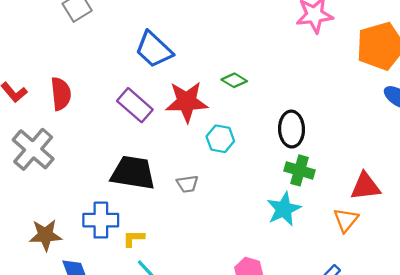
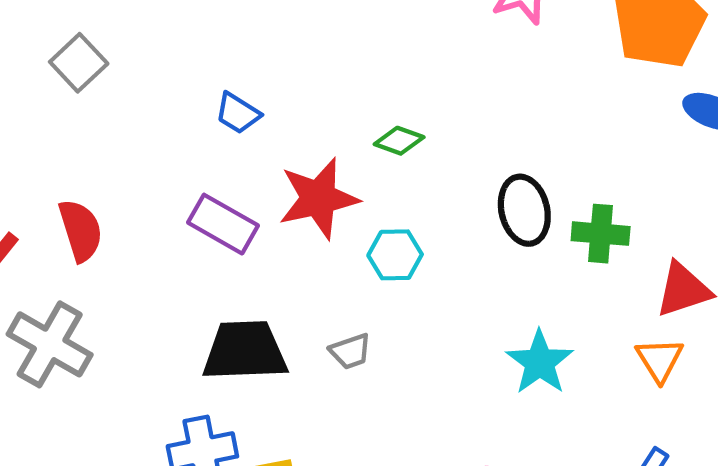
blue trapezoid: (154, 50) -> (238, 113), size x0.6
green cross: (299, 170) -> (601, 234), moved

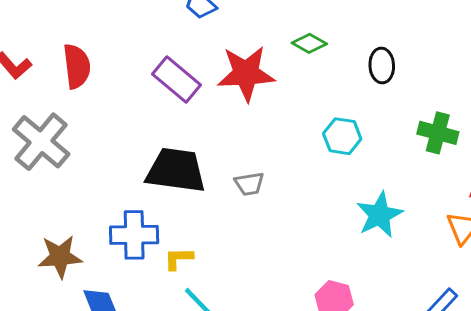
black ellipse: (524, 210) -> (382, 66), moved, size x0.7
cyan hexagon: (395, 255) -> (342, 136), moved

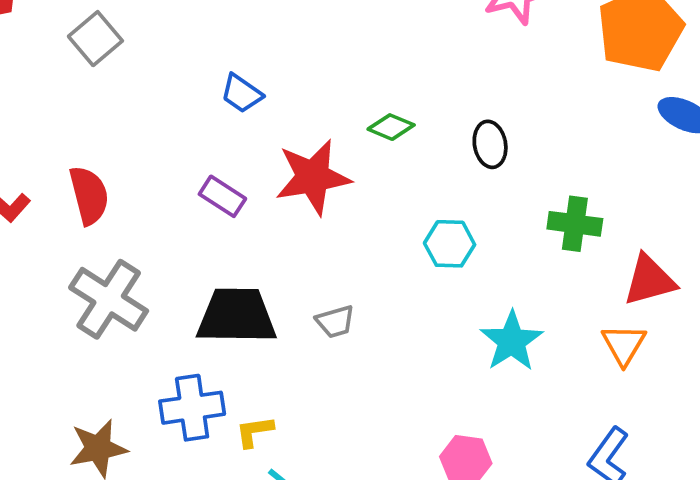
purple rectangle: (177, 79) -> (222, 196), size x0.7
gray cross: (41, 142) -> (109, 299), moved

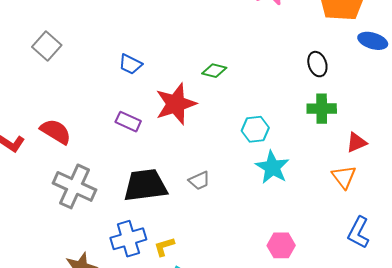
black ellipse: (490, 144) -> (317, 64), moved
red semicircle: (89, 195) -> (56, 132), turned -36
red triangle: (649, 280) -> (356, 142), moved, size x0.7
cyan star: (512, 341) -> (272, 167), moved
orange triangle: (624, 345) -> (344, 177), moved

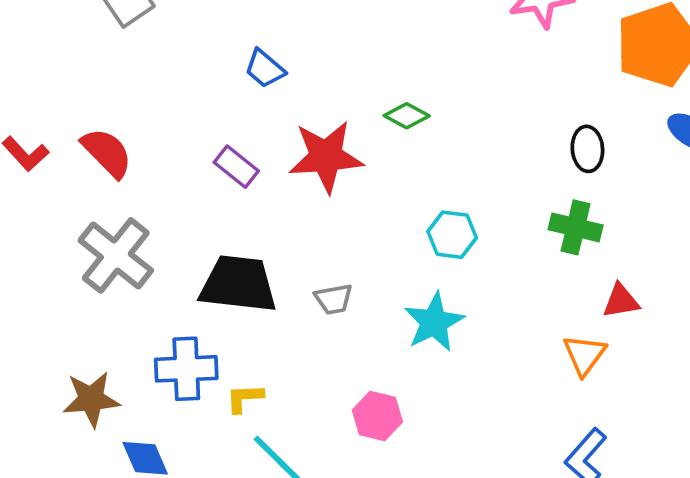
cyan star: (272, 167) -> (434, 322), moved
pink hexagon: (281, 245) -> (377, 416), moved

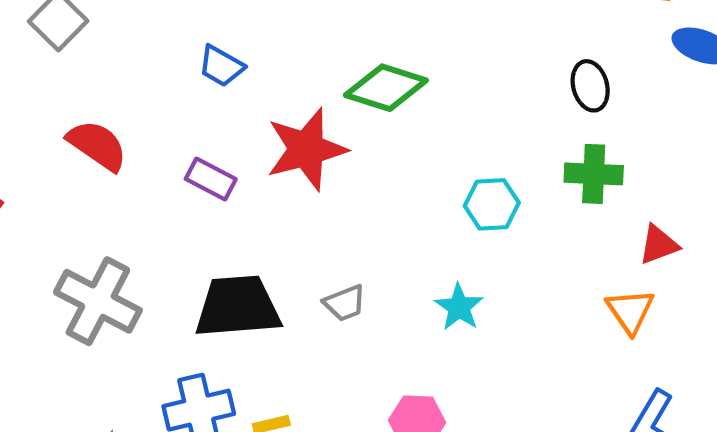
green diamond: (407, 116) -> (386, 88), size x1.6
red semicircle: (107, 153) -> (97, 145), moved
cyan hexagon: (452, 235) -> (492, 204), moved
cyan star: (434, 322) -> (459, 307), size x0.7

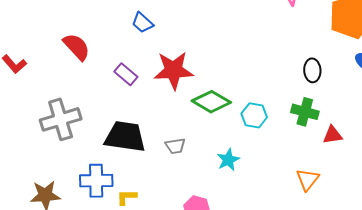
green diamond: (386, 88) -> (211, 102), moved
red triangle: (659, 245) -> (333, 135), moved
gray cross: (98, 301) -> (61, 119), turned 33

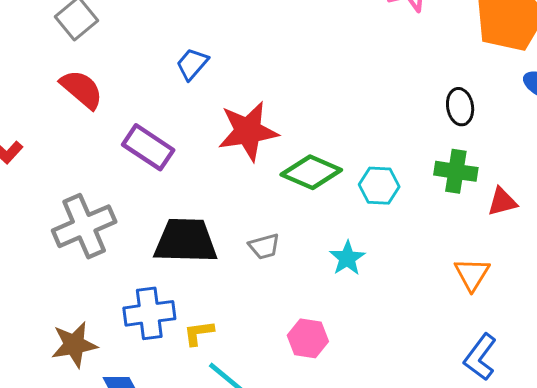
blue trapezoid: (143, 23) -> (192, 64), turned 95
red semicircle: (77, 47) -> (82, 89), moved
purple rectangle: (126, 74) -> (148, 147), moved, size x1.4

